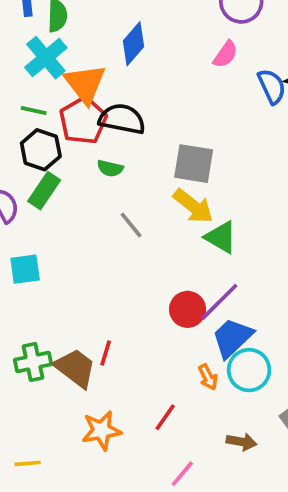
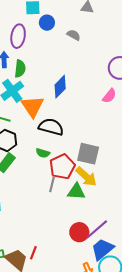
red pentagon: (83, 121) -> (62, 167), moved
gray line: (131, 225) -> (52, 184), turned 49
green triangle: (221, 237) -> (76, 192), moved, turned -30

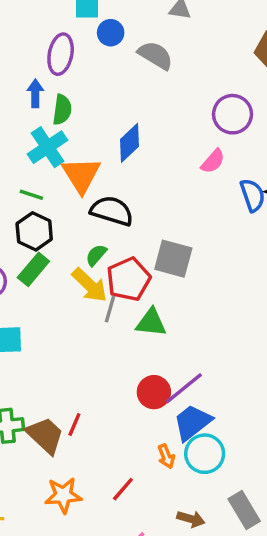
gray semicircle: (74, 35) -> (155, 55), size x1.5
green semicircle: (43, 153) -> (96, 255), turned 112
yellow arrow: (86, 177) -> (90, 285), moved

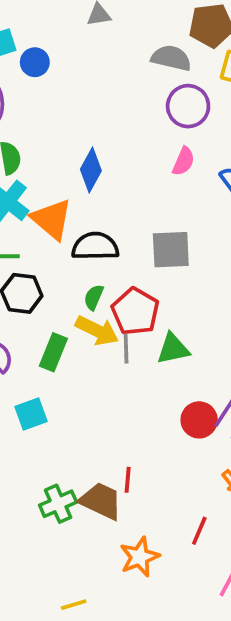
gray semicircle: (155, 55) -> (171, 58), moved
gray square: (173, 259) -> (171, 250), moved
green rectangle: (33, 269) -> (53, 352), moved

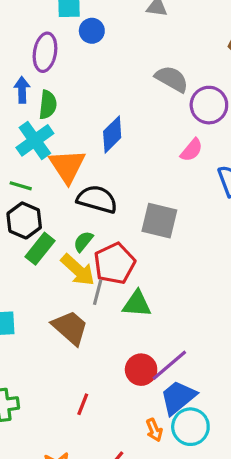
gray semicircle: (171, 58) -> (172, 79), moved
green rectangle: (53, 352) -> (40, 249), moved
red line: (128, 480) -> (83, 404), moved
brown trapezoid: (101, 501) -> (70, 328), moved

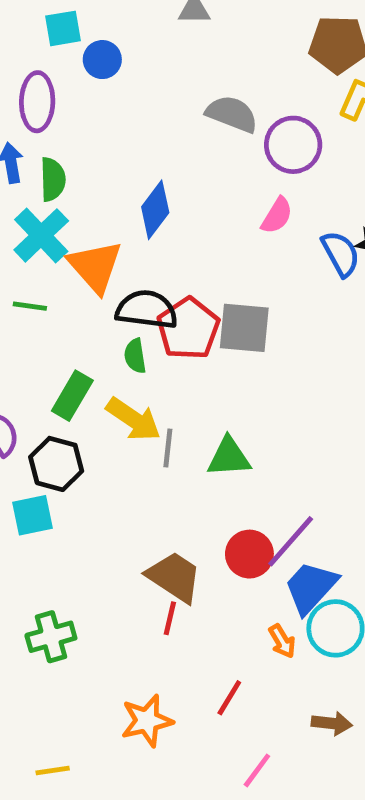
black hexagon: (24, 220) -> (56, 464), moved
green semicircle: (83, 241) -> (135, 356), moved, turned -40
red pentagon: (115, 263) -> (188, 329), moved
brown trapezoid: (70, 328) -> (174, 577), moved

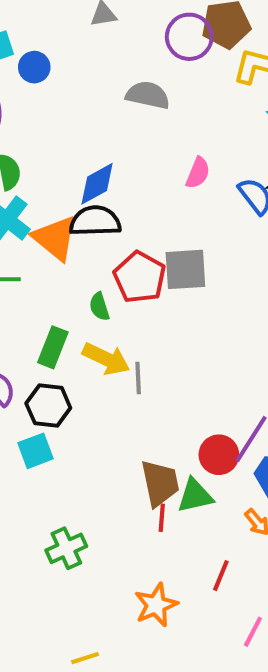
purple circle: (293, 145) -> (189, 37), moved
blue diamond: (155, 210) -> (97, 184), turned 33
black semicircle: (147, 310) -> (95, 221), moved
green triangle: (229, 457) -> (195, 496), moved
brown trapezoid: (174, 577) -> (160, 483), turned 54

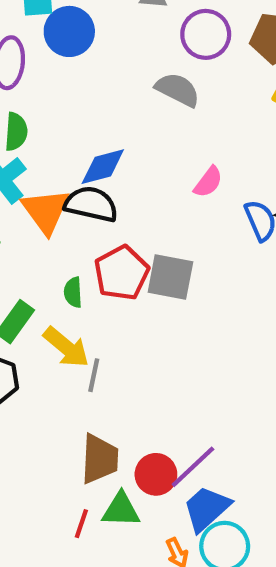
purple circle: (189, 37) -> (206, 34), moved
blue circle: (34, 67) -> (69, 31), size x1.5
brown trapezoid: (160, 483) -> (100, 459), moved

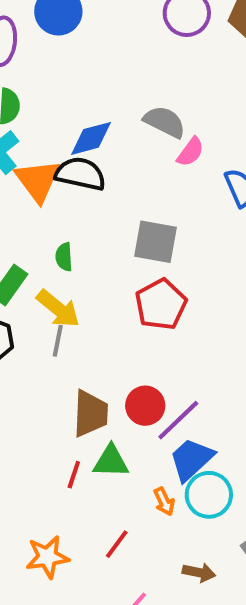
gray semicircle: (178, 90) -> (165, 122), moved
red pentagon: (122, 273) -> (161, 304), moved
gray line: (94, 375) -> (58, 341), moved
red circle: (156, 474) -> (145, 406), moved

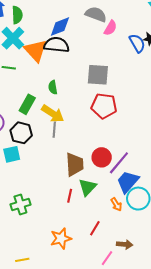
red pentagon: (161, 304) -> (104, 106), turned -30
green triangle: (111, 461) -> (87, 187), turned -42
brown arrow: (199, 572) -> (125, 244), moved

